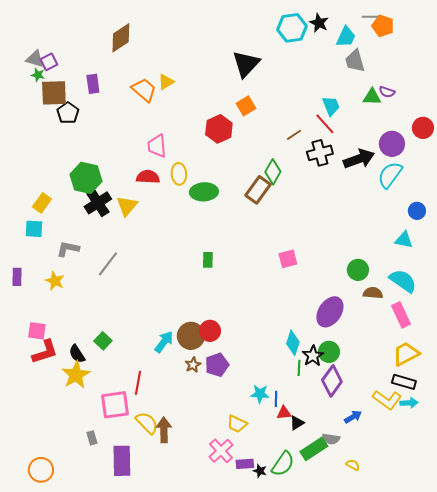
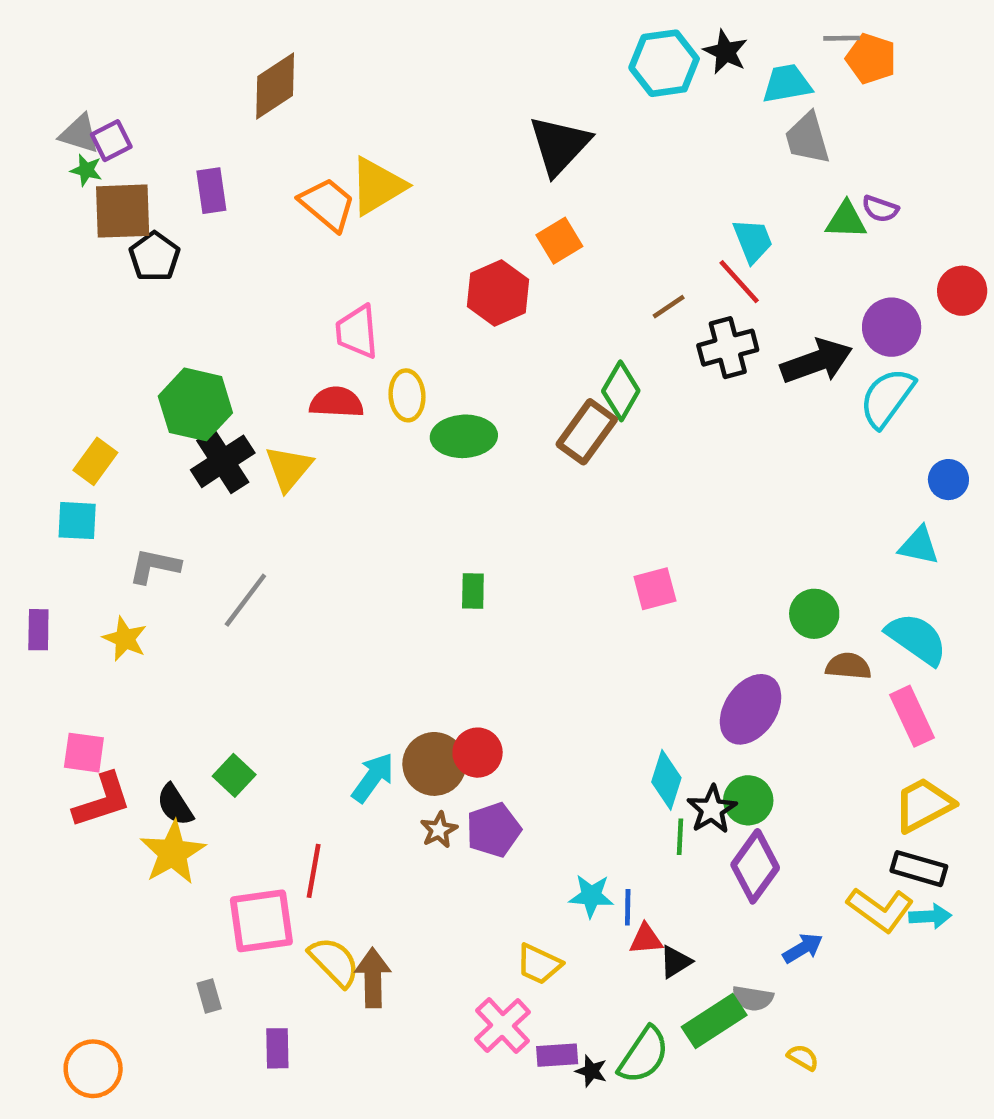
cyan trapezoid: (346, 37) -> (787, 84), turned -125
yellow triangle: (166, 82) -> (377, 186), size x1.6
purple rectangle: (122, 461) -> (277, 1048), size x0.6

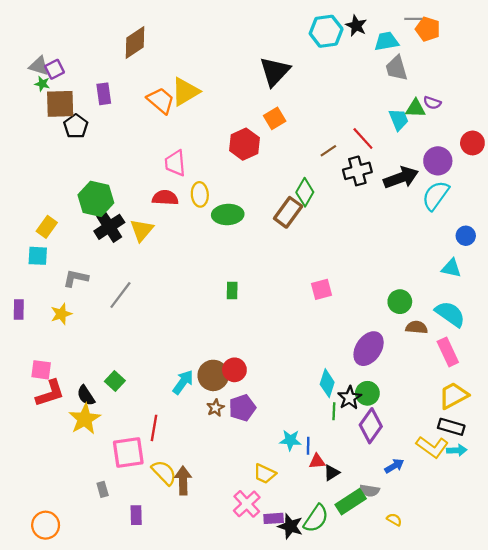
cyan trapezoid: (753, 241) -> (399, 120), moved
yellow star: (125, 639) -> (61, 314), turned 30
black star: (591, 1071) -> (290, 526), size x1.6

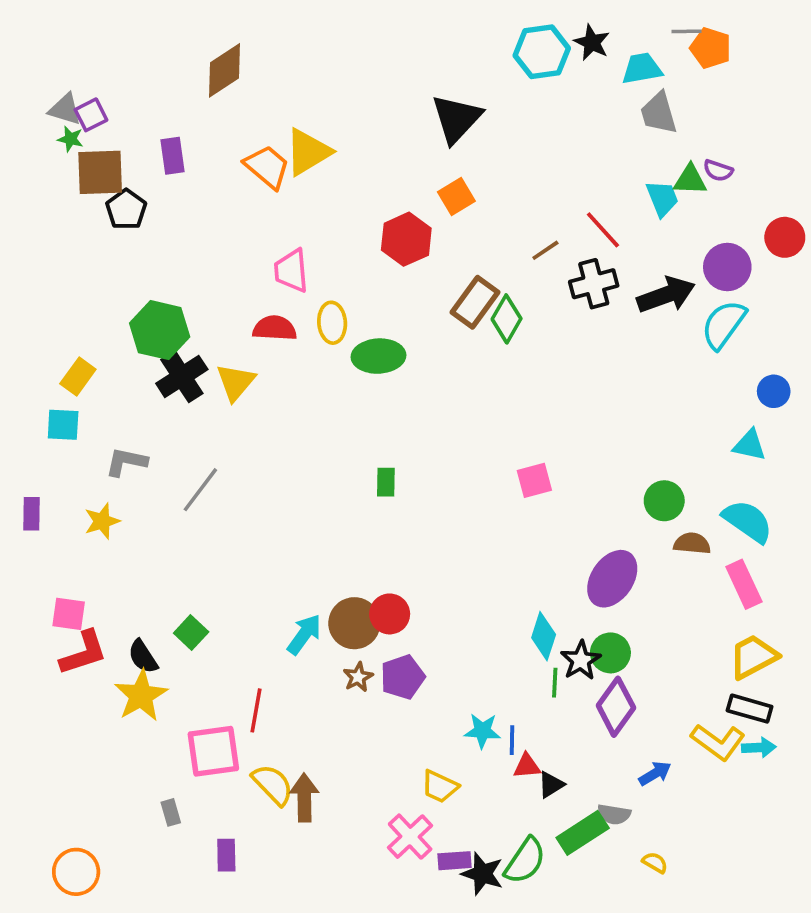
brown rectangle: (288, 212) -> (475, 302), moved

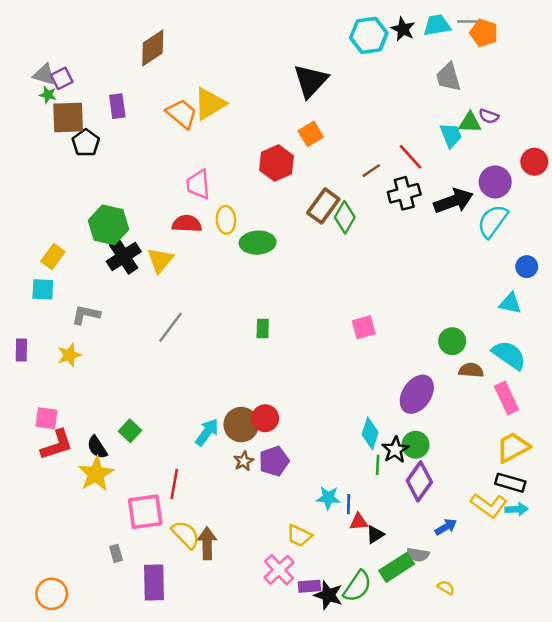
cyan trapezoid: (642, 68) -> (437, 25), moved
gray line: (200, 490) -> (170, 327), moved
purple rectangle: (226, 855) -> (154, 582), size x1.6

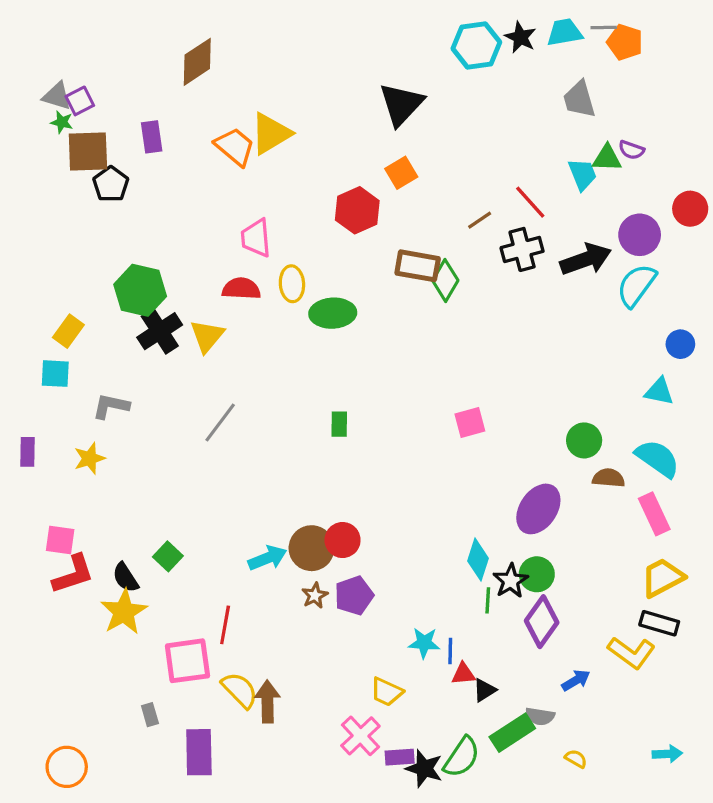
brown rectangle: (323, 206) -> (418, 266), turned 64
cyan arrow: (207, 432) -> (267, 558), turned 32
cyan arrow: (517, 509) -> (667, 754), moved

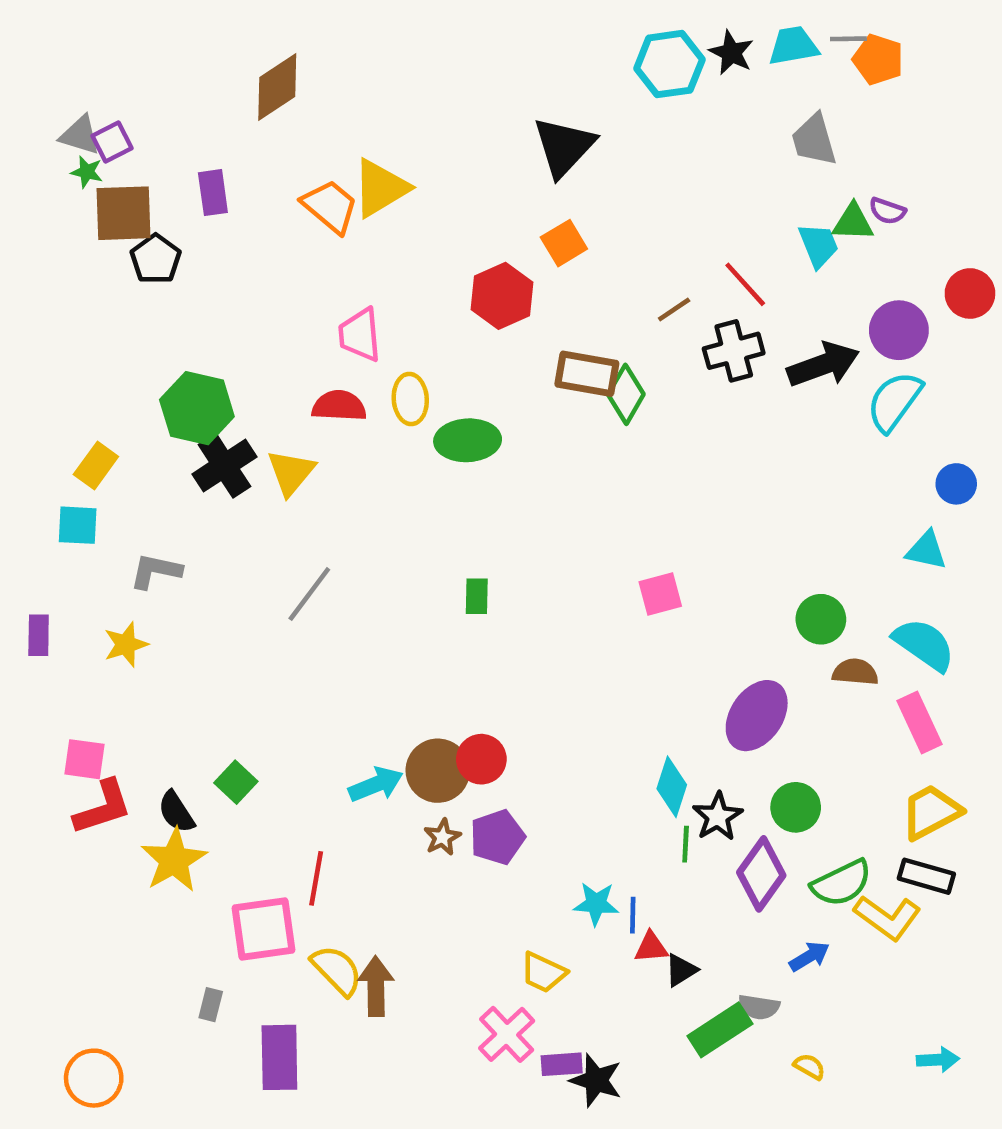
green circle: (537, 574) -> (796, 807), moved
gray rectangle: (150, 715) -> (211, 1005), turned 30
green semicircle: (462, 757) -> (842, 883), moved, turned 30

